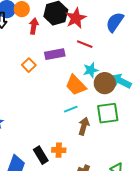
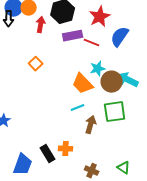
red star: (76, 18) -> (100, 17), moved
blue semicircle: (115, 22) -> (120, 37), moved
purple rectangle: (55, 54) -> (73, 36), moved

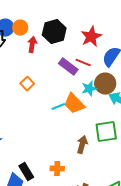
purple rectangle: (73, 36) -> (68, 67), moved, turned 48
brown circle: (112, 82) -> (105, 84), moved
cyan line: (78, 108) -> (58, 107), moved
black rectangle: (48, 154) -> (26, 172), moved

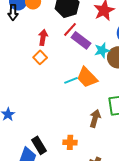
red arrow: (32, 45) -> (43, 37), moved
red line: (83, 63) -> (70, 29), moved, turned -70
cyan star: (89, 89) -> (102, 50), moved

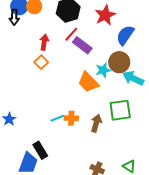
cyan star: (102, 50) -> (103, 70), moved
cyan line: (71, 80) -> (57, 118), moved
orange cross: (70, 142) -> (71, 118), moved

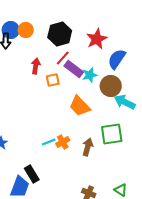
orange square: (41, 62) -> (53, 80), moved, turned 32
cyan star: (103, 70) -> (90, 75), moved
orange cross: (71, 118) -> (63, 142), turned -32

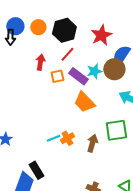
orange circle: (26, 30) -> (38, 27), moved
purple rectangle: (74, 69) -> (78, 76), moved
brown circle: (111, 86) -> (114, 69), moved

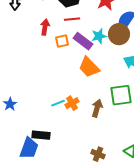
red line: (67, 54) -> (72, 19), turned 42
black rectangle: (36, 170) -> (41, 135), turned -54

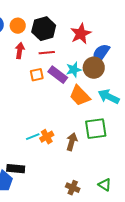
red arrow: (45, 27) -> (20, 51), moved
orange trapezoid: (89, 67) -> (80, 96), moved

